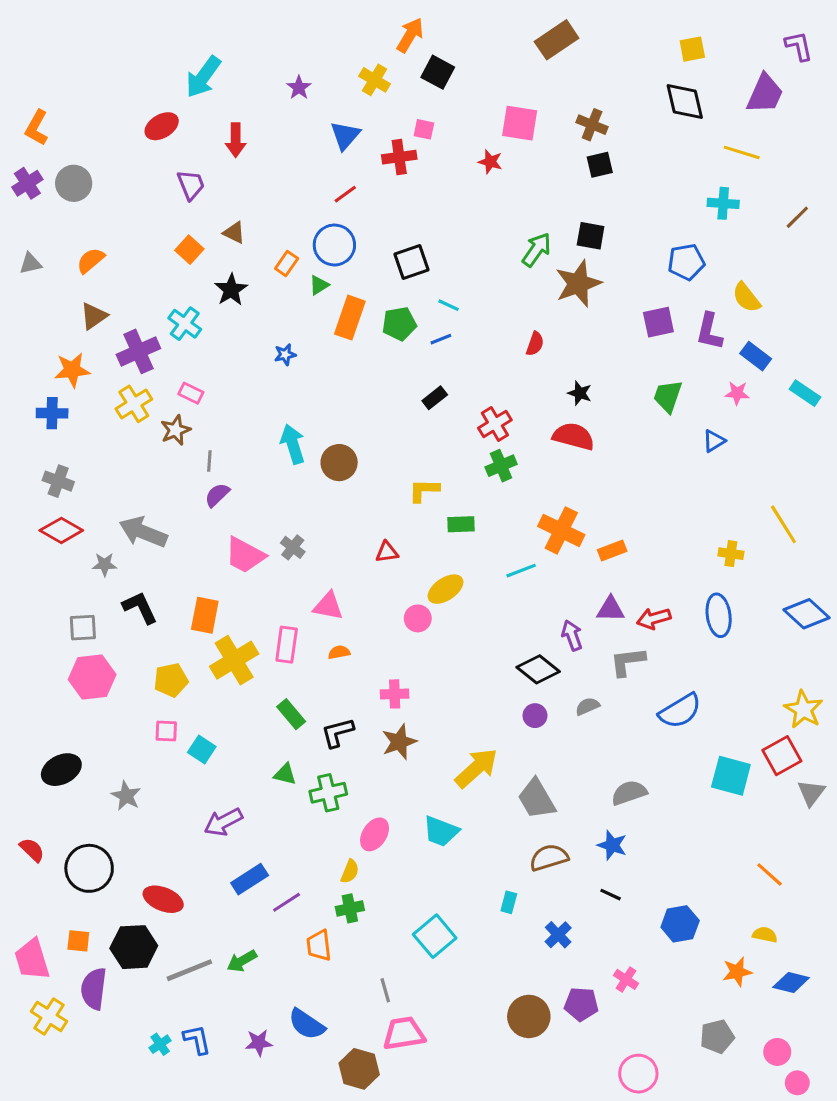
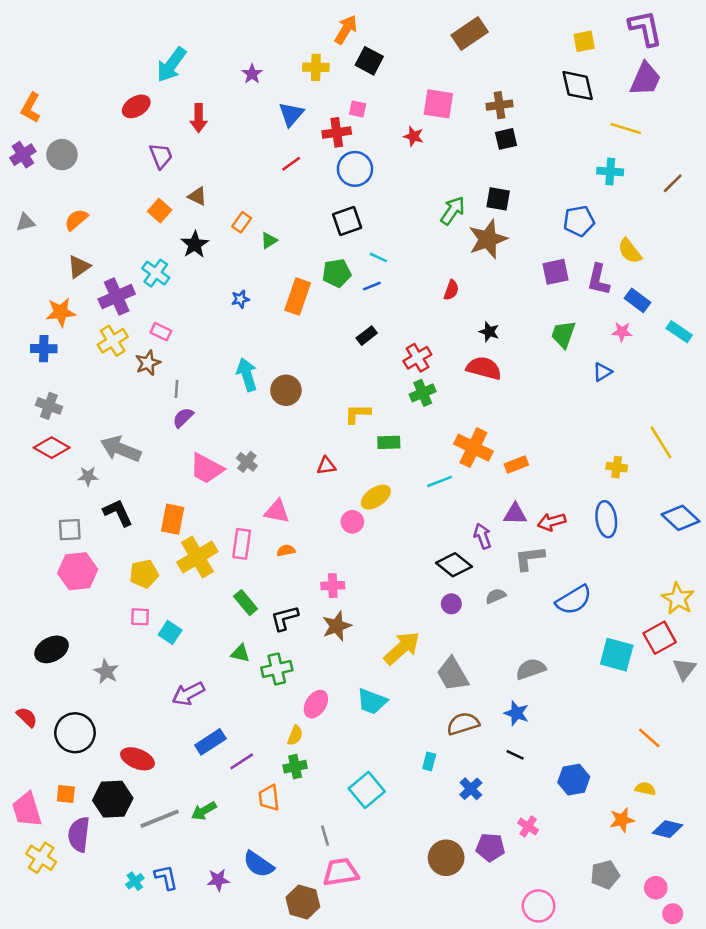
purple L-shape: (799, 46) -> (645, 28), moved, size x1.4
yellow cross: (375, 80) -> (316, 67), turned -30
brown cross: (592, 125) -> (499, 105), turned -30
blue circle: (334, 245) -> (355, 169), moved
orange rectangle: (350, 318) -> (298, 297), moved

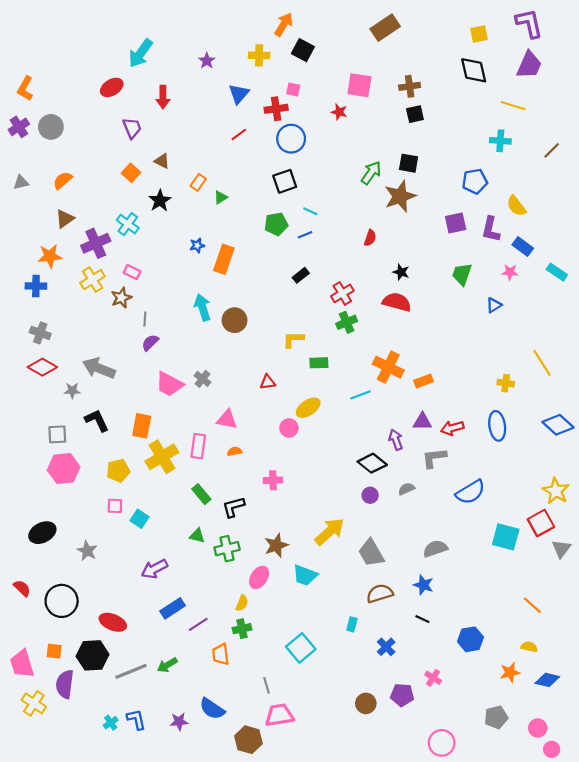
orange rectangle: (298, 297) -> (224, 259), moved
brown star: (337, 626) -> (276, 545), moved
brown circle: (446, 858) -> (366, 703), size x0.7

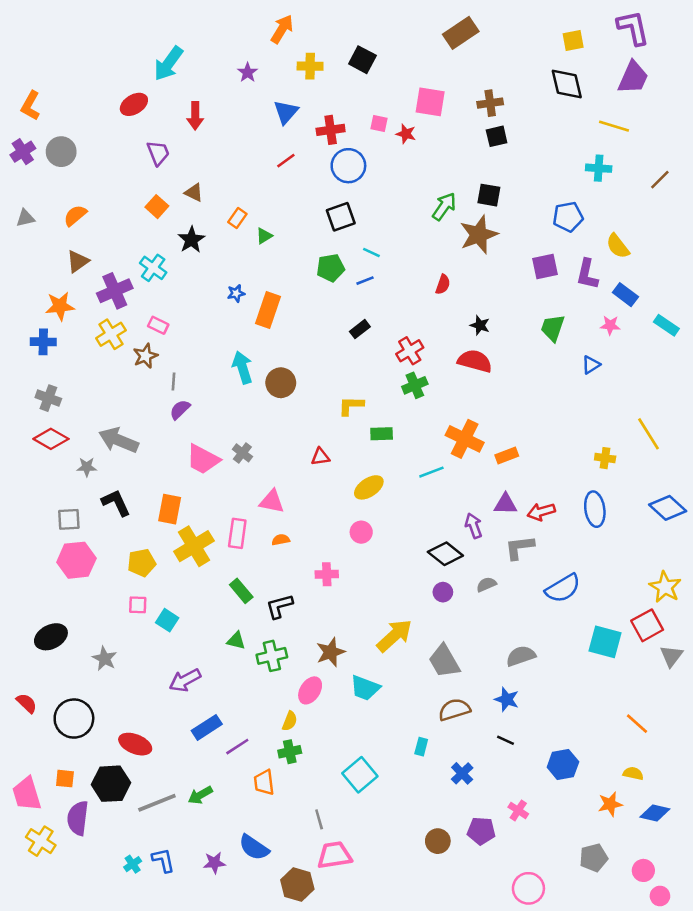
orange arrow: (284, 24) -> (282, 29), moved
pink square: (293, 90) -> (379, 124), moved
pink circle: (289, 428) -> (361, 532), moved

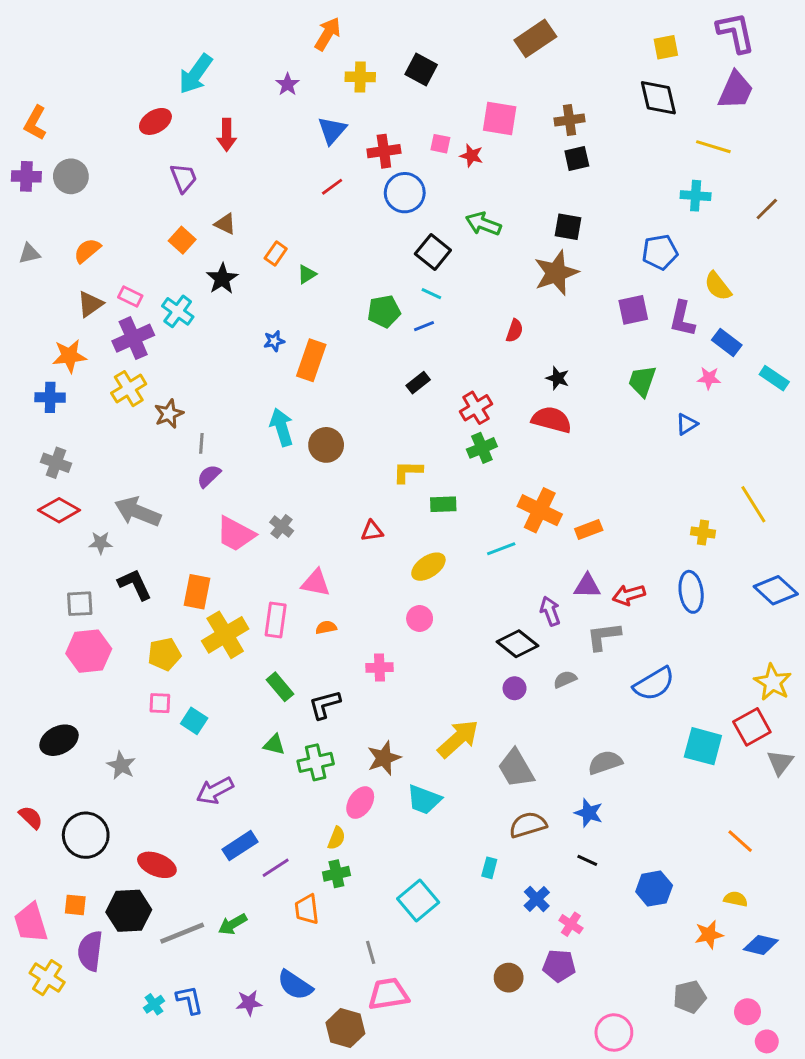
purple cross: (23, 152) -> (26, 176), turned 35
green arrow: (444, 207) -> (483, 224), moved, turned -104
black square: (341, 217) -> (433, 252), moved, turned -32
pink rectangle: (158, 325) -> (130, 297), moved
pink cross: (518, 810) -> (571, 924), moved

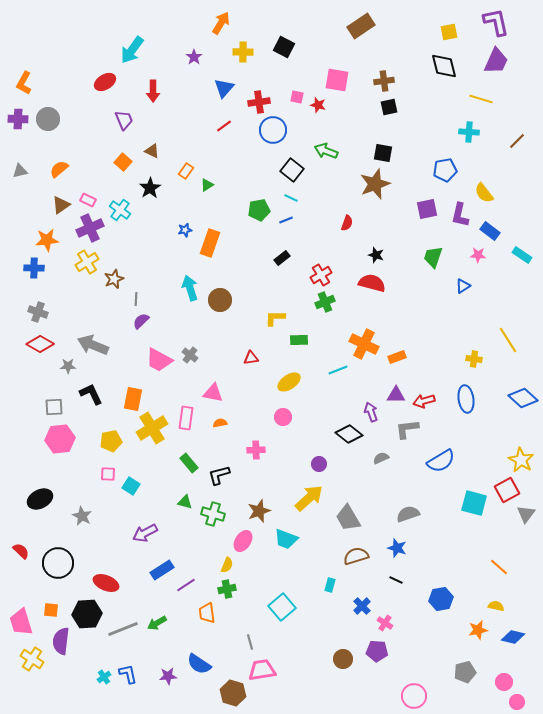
purple circle: (515, 688) -> (319, 464), moved
green cross: (316, 762) -> (213, 514), turned 30

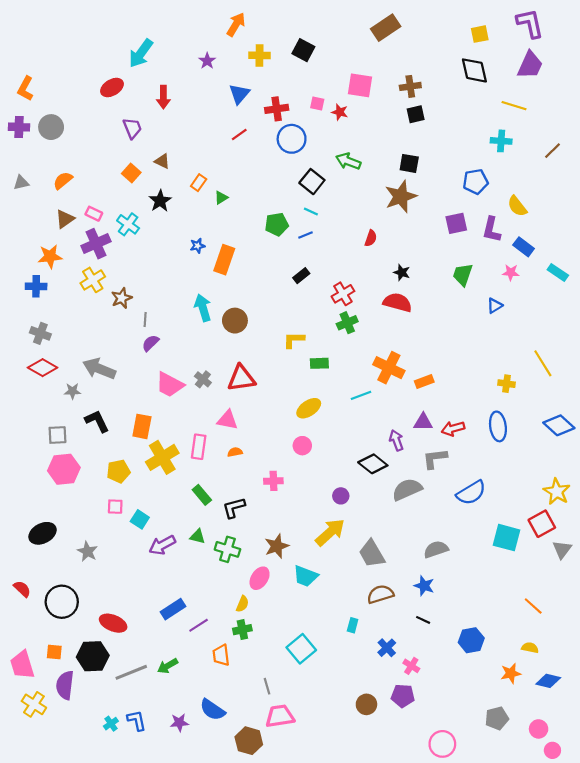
red triangle: (251, 358) -> (241, 378), moved, size x1.8
gray semicircle: (381, 458) -> (407, 489), size x1.8
purple arrow: (145, 533) -> (162, 545), moved

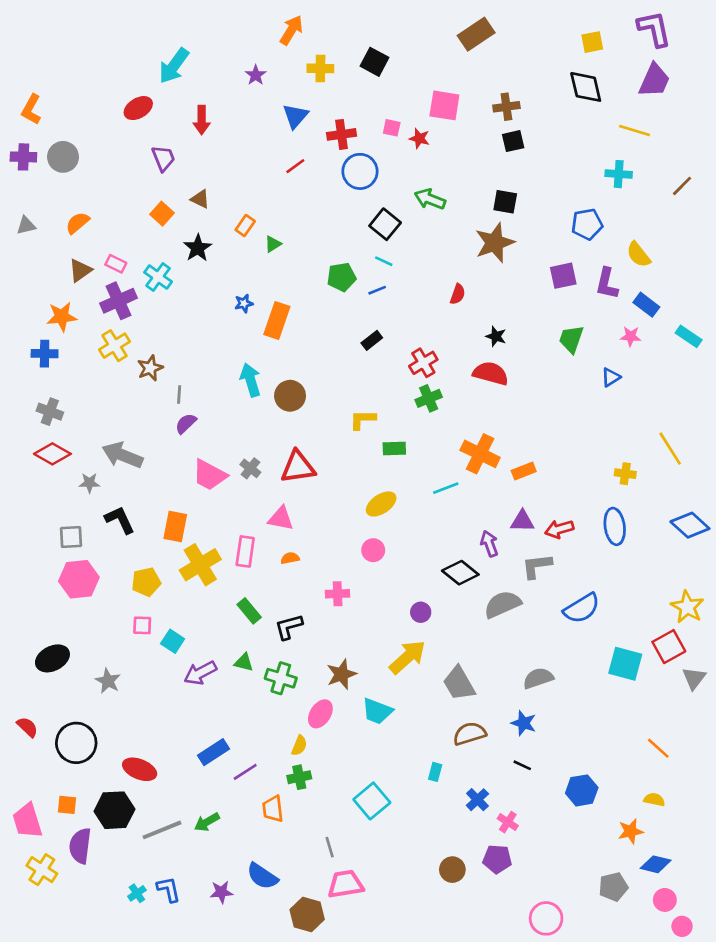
blue diamond: (548, 681) -> (656, 864), moved

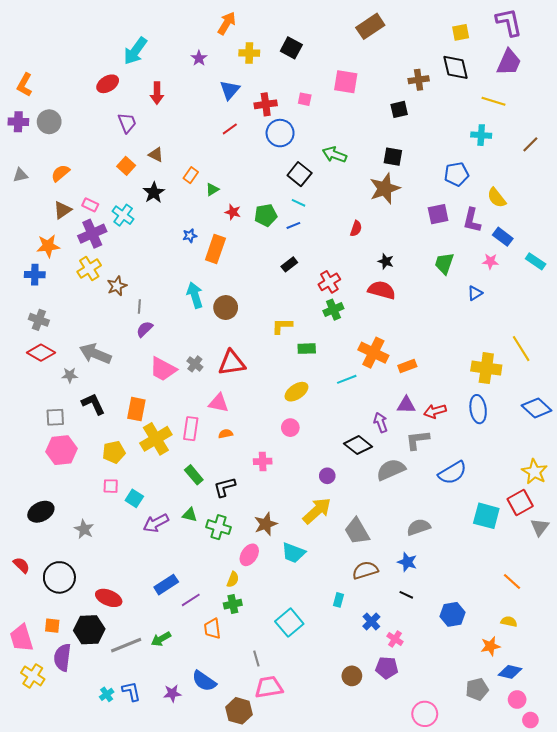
brown cross: (506, 107) -> (419, 80), moved
red star: (419, 138) -> (233, 212), moved
yellow cross: (625, 474) -> (486, 368), size x1.8

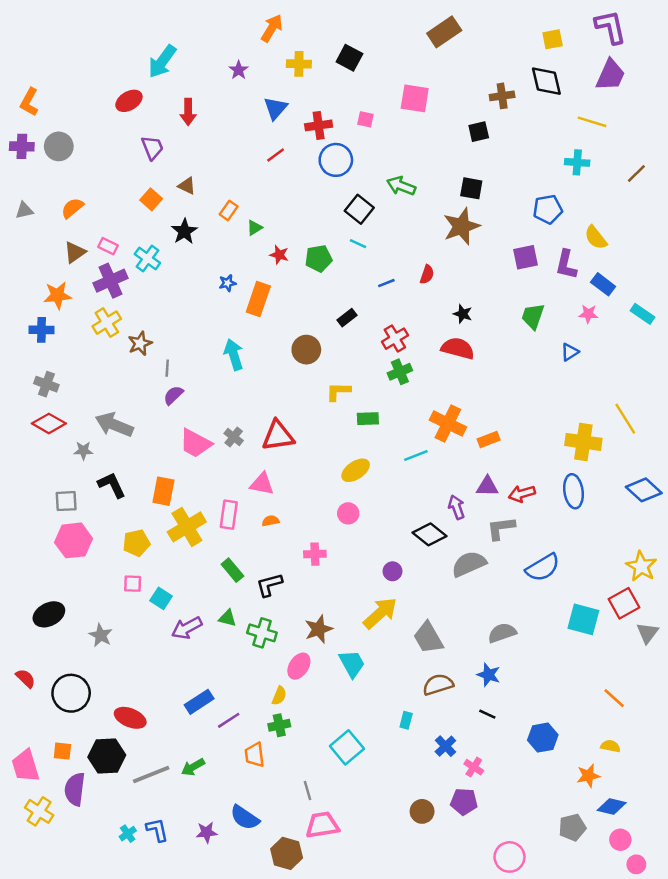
blue line: (293, 225) -> (386, 283), moved
brown circle: (226, 308) -> (306, 350), moved
cyan trapezoid: (293, 553) -> (352, 664), turned -140

